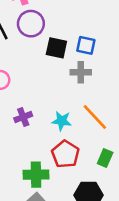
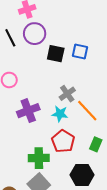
gray cross: (81, 72) -> (67, 94), moved, turned -35
purple cross: (23, 117) -> (28, 111), size x1.5

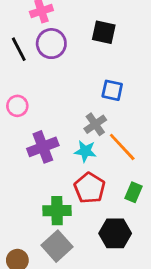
blue square: (80, 52) -> (112, 90), moved
black square: (56, 54) -> (104, 32), moved

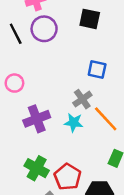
red pentagon: (90, 188) -> (67, 177), moved
green cross: (57, 211) -> (37, 168), moved, turned 30

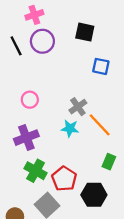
blue square: (97, 69) -> (101, 66), moved
pink circle: (14, 83) -> (30, 100), moved
purple cross: (37, 119) -> (26, 138), moved

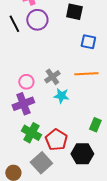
pink circle: (30, 100) -> (26, 82), moved
gray cross: (78, 107) -> (52, 77), moved
orange line: (100, 125) -> (86, 74), moved, turned -50

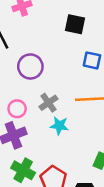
purple circle: (37, 20) -> (30, 66), moved

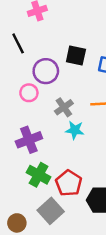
black square: (75, 24) -> (76, 55), moved
pink circle: (17, 109) -> (29, 93), moved

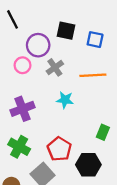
gray cross: (64, 107) -> (55, 67), moved
green cross: (39, 175) -> (19, 147), moved

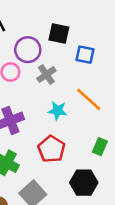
blue square: (95, 40) -> (85, 55), moved
orange line: (93, 75) -> (89, 99), moved, turned 45
red pentagon: (59, 149) -> (51, 149), moved

